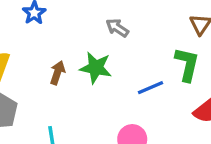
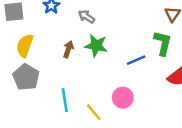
gray arrow: (117, 28) -> (86, 17), moved

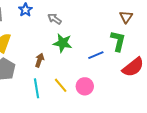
brown arrow: (68, 49) -> (39, 60), moved
yellow line: (94, 112) -> (61, 85), moved

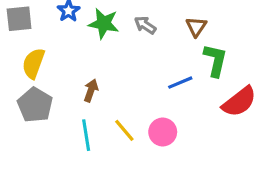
brown triangle: (126, 17) -> (196, 27), moved
gray arrow: (55, 19) -> (145, 25), moved
green star: (63, 43) -> (104, 23), moved

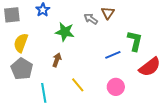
green star: (104, 23) -> (65, 32), moved
brown triangle: (196, 27) -> (108, 13), moved
pink circle: (163, 132) -> (116, 87), moved
cyan line: (86, 135) -> (44, 93), moved

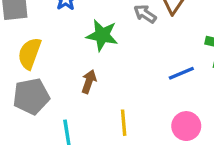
gray pentagon: (22, 69) -> (31, 96), turned 30
yellow line: (78, 85) -> (124, 123), turned 35

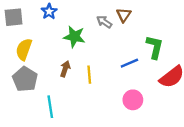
gray pentagon: (31, 96) -> (25, 79), turned -30
yellow line: (124, 123) -> (89, 75), moved

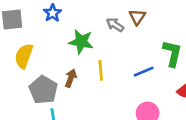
yellow line: (89, 75) -> (101, 70), moved
gray pentagon: (25, 79) -> (43, 90), moved

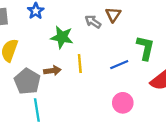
brown arrow: (71, 78) -> (52, 71), turned 63

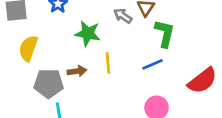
green L-shape: (145, 48) -> (165, 33), moved
gray pentagon: (27, 81) -> (49, 83), turned -30

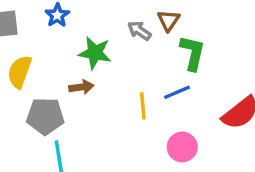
yellow line: (108, 63) -> (143, 106), moved
brown arrow: (77, 71) -> (81, 87), moved

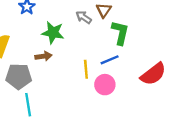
pink circle: (182, 147) -> (105, 85), moved

